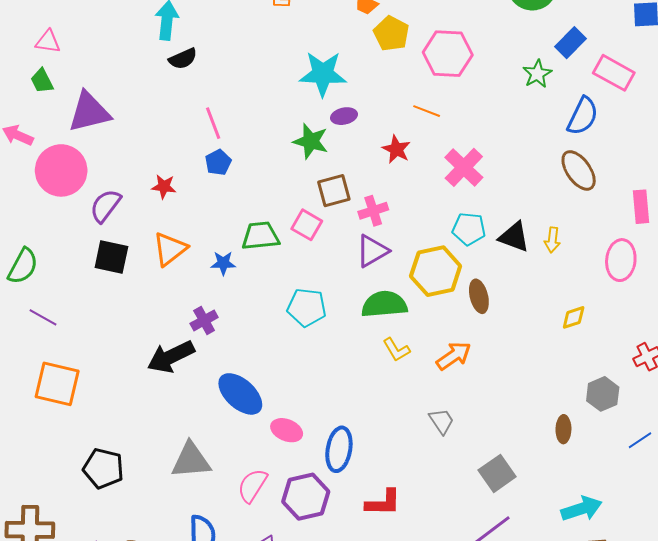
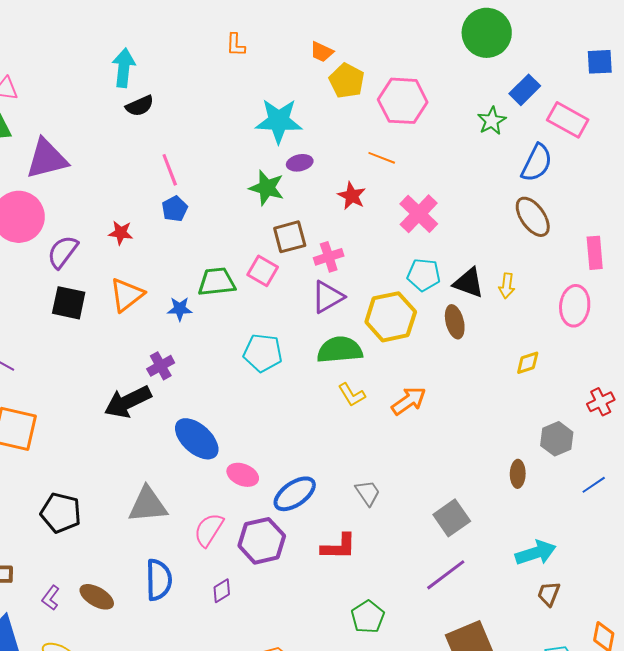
brown ellipse: (479, 296) -> (455, 322), moved
gray trapezoid: (442, 421) -> (368, 493), moved
blue ellipse: (339, 449) -> (295, 494), turned 45

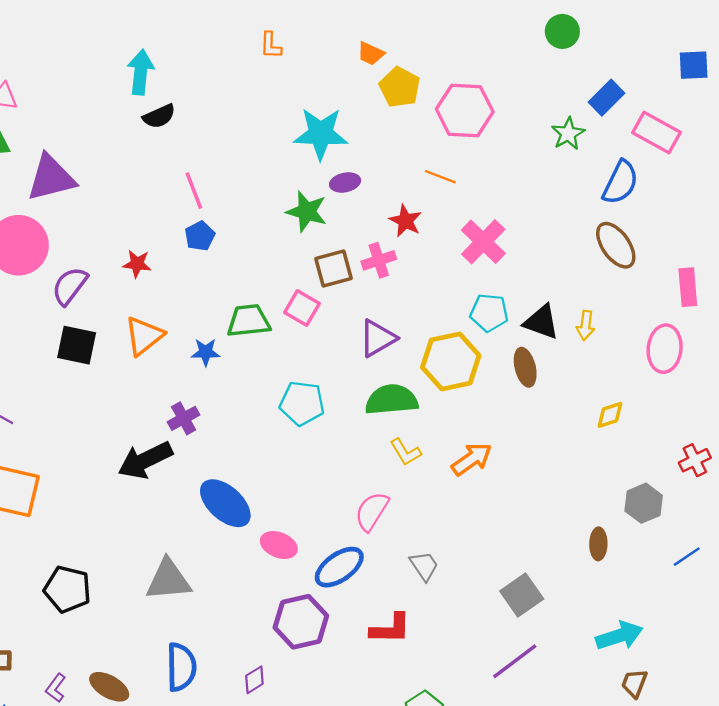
green circle: (487, 33) -> (562, 31), size x0.6
pink cross: (329, 257) -> (379, 260), moved
pink semicircle: (209, 530) -> (372, 511), moved

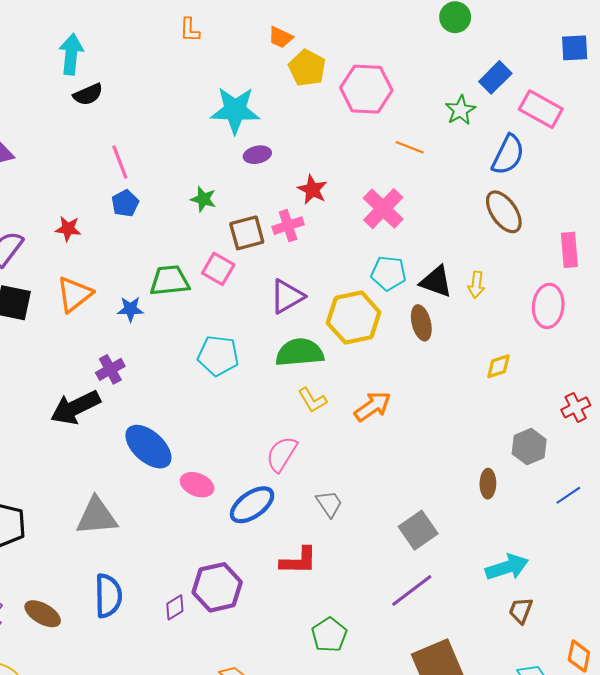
orange line: (440, 177) -> (410, 147), moved
green star: (307, 212) -> (203, 199), moved, size x0.7
purple hexagon: (301, 622) -> (217, 587), moved

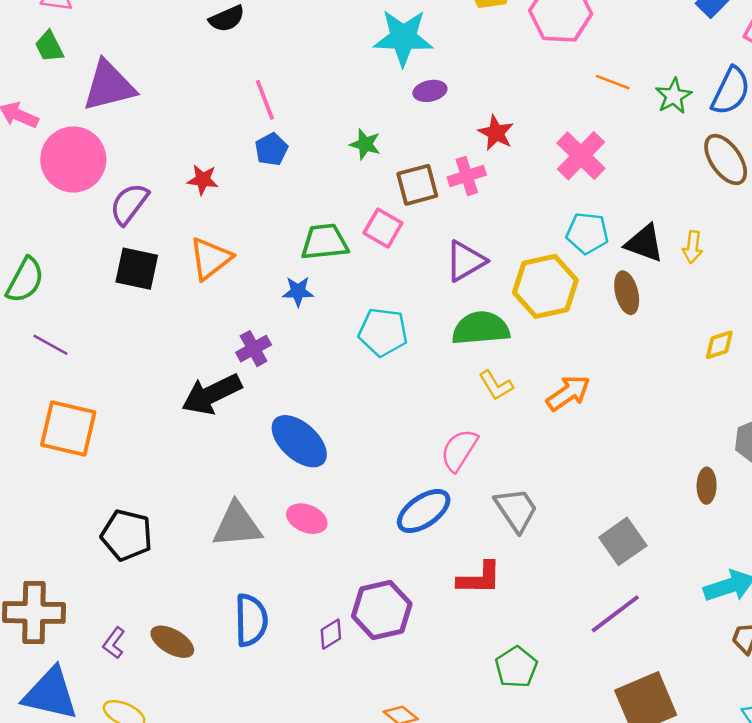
green star: (460, 110) -> (674, 96), moved
blue star: (130, 309) -> (298, 291), moved
pink ellipse: (197, 485) -> (307, 519), moved
gray trapezoid: (329, 504) -> (516, 510), size x1.4

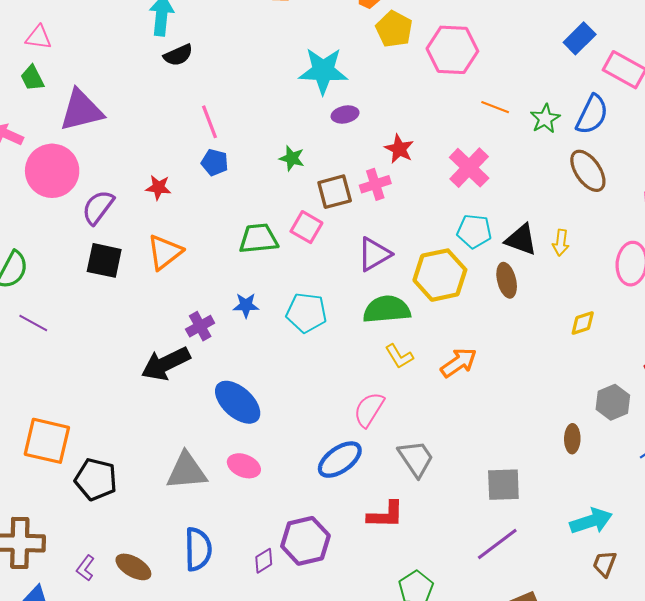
blue pentagon: (271, 149) -> (215, 162), turned -30
blue star: (298, 291) -> (246, 305), moved
orange square: (68, 429) -> (47, 441), moved
gray square: (623, 541) -> (503, 485), turned 33

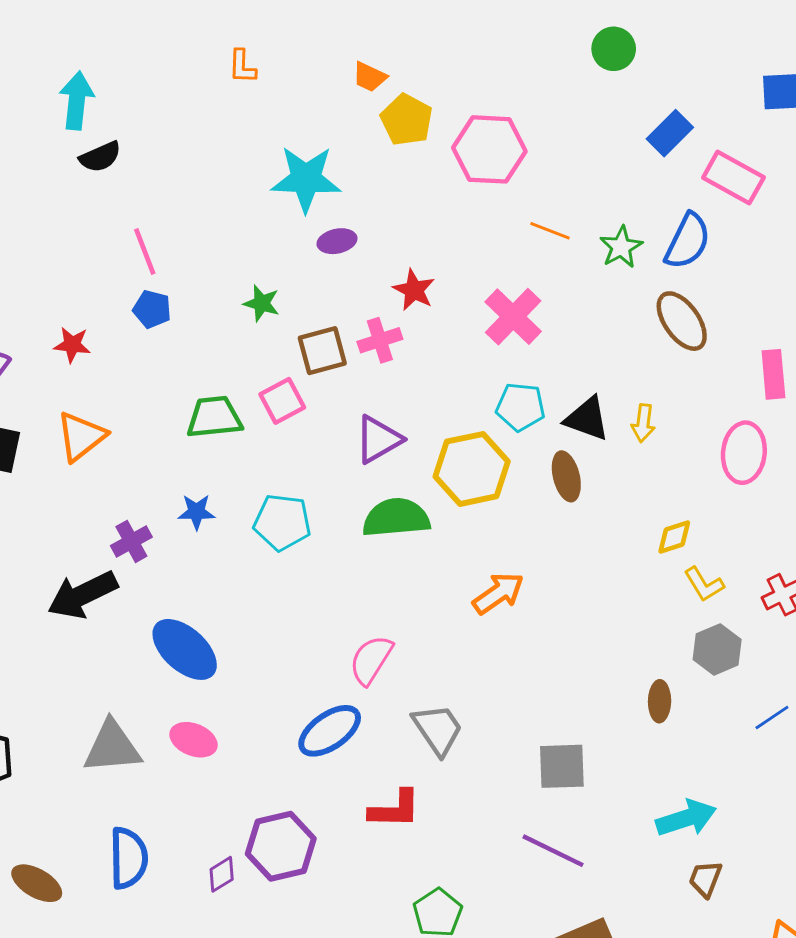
pink square: (306, 227) -> (282, 401), turned 32
yellow L-shape: (399, 356) -> (704, 584), moved
purple line: (497, 544) -> (553, 851), turned 63

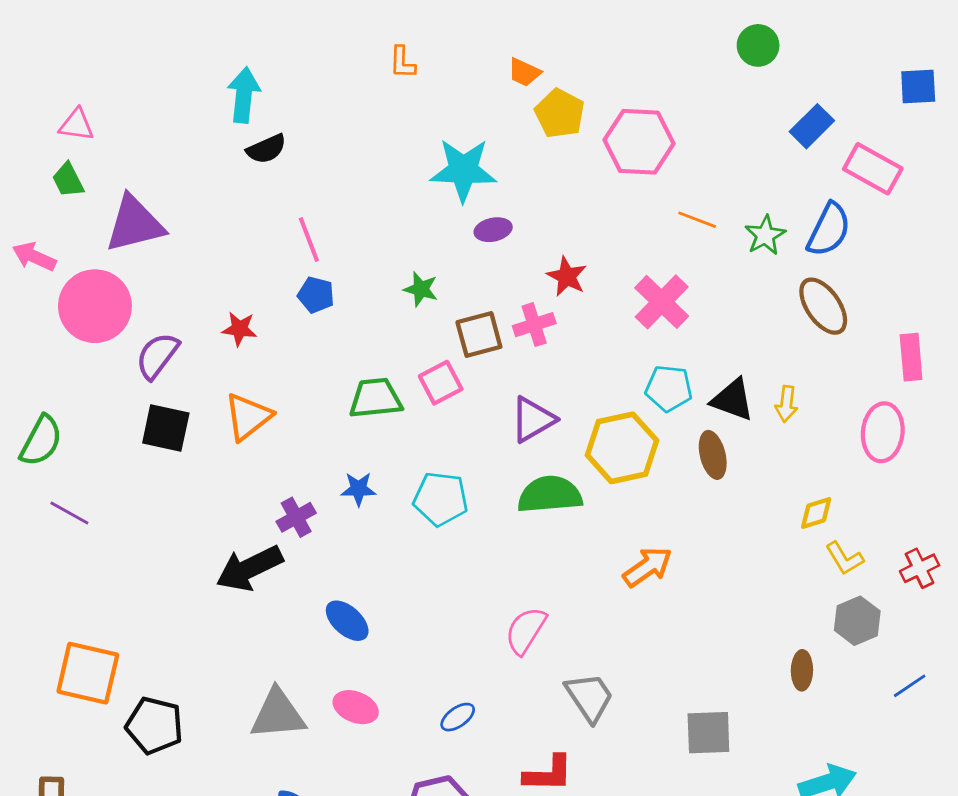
blue ellipse: (185, 649) -> (347, 621), size x0.7
blue ellipse: (330, 731) -> (458, 717), moved, size x0.6

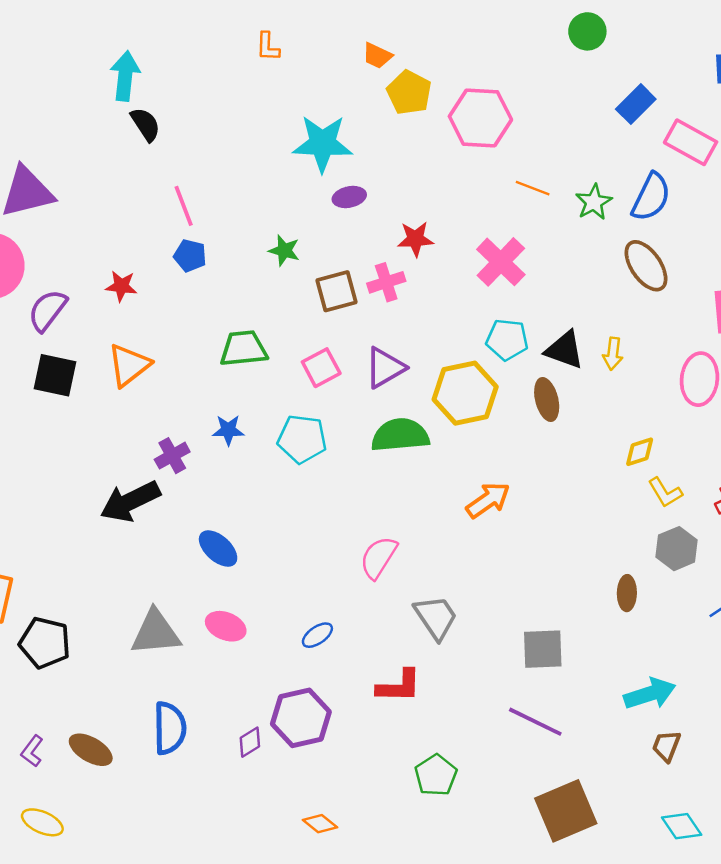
black semicircle: (266, 149) -> (145, 124), turned -99
red star: (567, 276) -> (415, 239), turned -30
pink square: (441, 383) -> (321, 368), moved

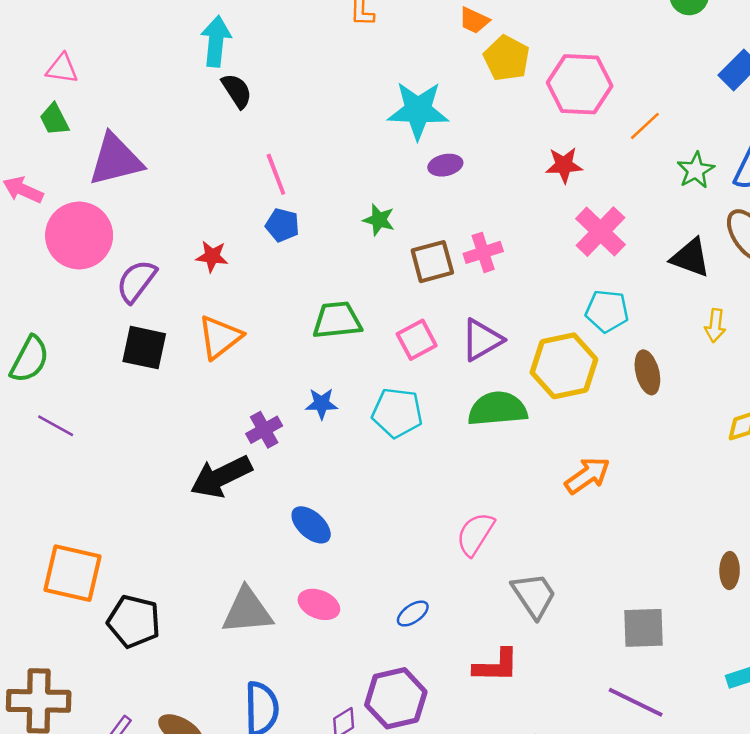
orange line: (533, 188) -> (645, 126), moved, turned -64
red star: (415, 239) -> (564, 165), moved
black triangle: (564, 350) -> (690, 258), moved

